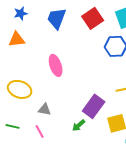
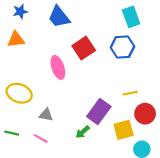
blue trapezoid: (57, 18) -> (59, 17), turned -60
red square: (93, 18) -> (84, 48), moved
pink line: (40, 131) -> (41, 138), turned -32

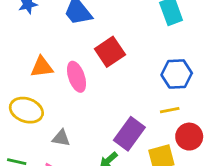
orange triangle: (16, 39) -> (42, 67), moved
blue hexagon: (122, 47) -> (177, 74), moved

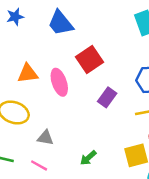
purple rectangle: (129, 134) -> (107, 97), moved, size x0.7

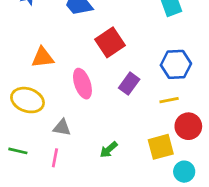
pink ellipse: (59, 82) -> (82, 84), moved
pink line: (39, 165) -> (55, 158), turned 72

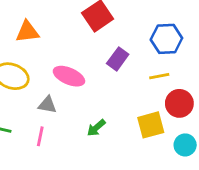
pink ellipse: (82, 84) -> (69, 76), moved, turned -48
cyan circle: (184, 172) -> (185, 145), moved

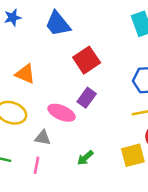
orange triangle: (27, 32) -> (25, 74), turned 30
purple rectangle: (118, 59) -> (87, 98), moved

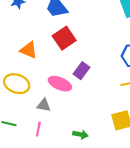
red square: (87, 60) -> (64, 38), moved
green arrow: (85, 158) -> (80, 134), moved, turned -128

